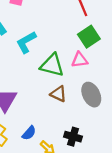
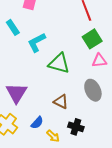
pink triangle: (80, 60) -> (99, 61), moved
brown triangle: (58, 94) -> (61, 102), moved

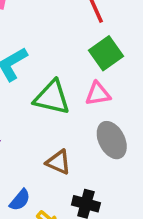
pink triangle: (99, 61) -> (98, 94), moved

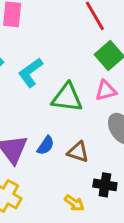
blue semicircle: (20, 200) -> (46, 145), moved

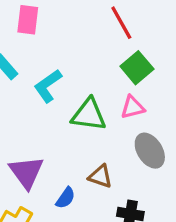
blue semicircle: (46, 145) -> (66, 198), moved

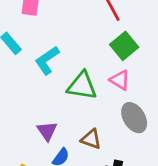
pink triangle: (133, 107) -> (120, 80), turned 45
purple triangle: (26, 172) -> (47, 131), moved, size x0.7

